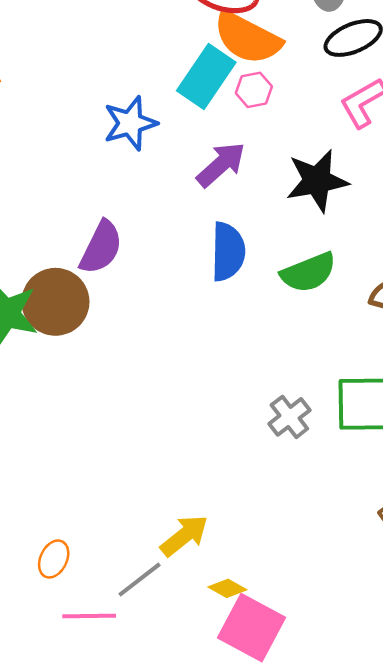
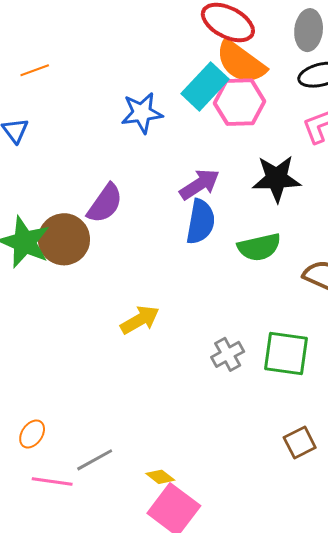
pink hexagon: (254, 90) -> (239, 102), size x1.8
purple arrow: (221, 165) -> (200, 184), moved
yellow arrow: (184, 536) -> (140, 320), moved

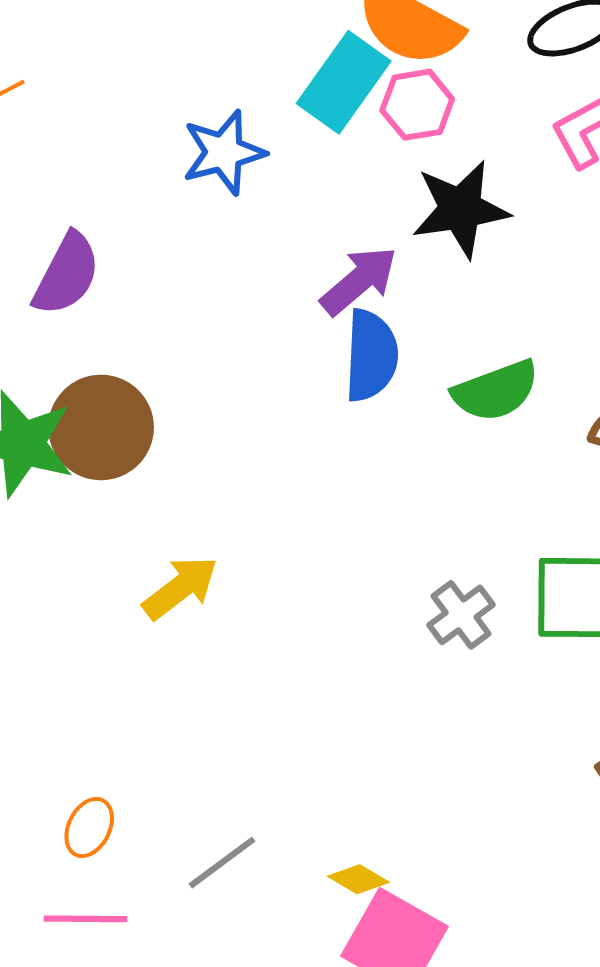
pink hexagon: (239, 102) -> (417, 105), size x0.7
black star: (277, 179) -> (461, 209), moved
purple semicircle: (105, 203) -> (67, 274), moved
yellow arrow: (140, 320) -> (180, 588), moved
pink line: (52, 481) -> (85, 919), moved

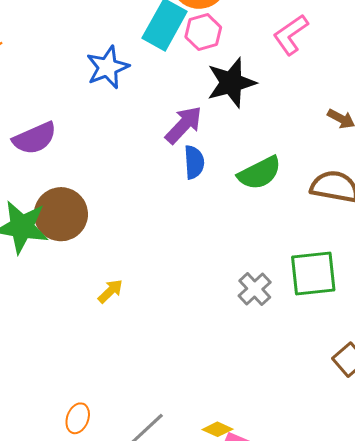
purple semicircle: (67, 274) -> (35, 138), turned 45
blue semicircle: (371, 355) -> (194, 162), size x0.7
yellow arrow: (180, 588) -> (110, 291), size x0.7

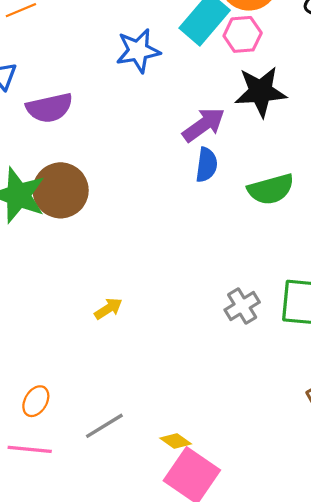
yellow arrow: (110, 291) -> (108, 309), moved

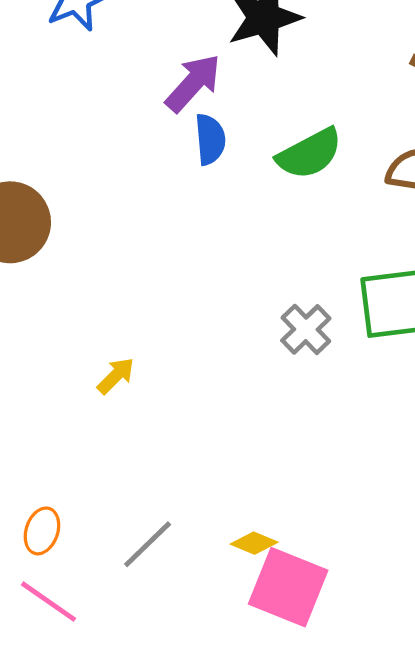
pink line: (30, 449) -> (48, 602), turned 42

